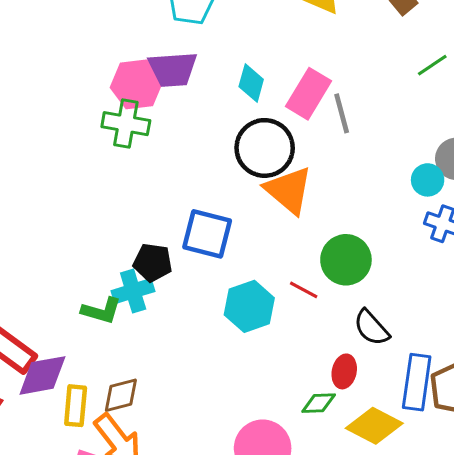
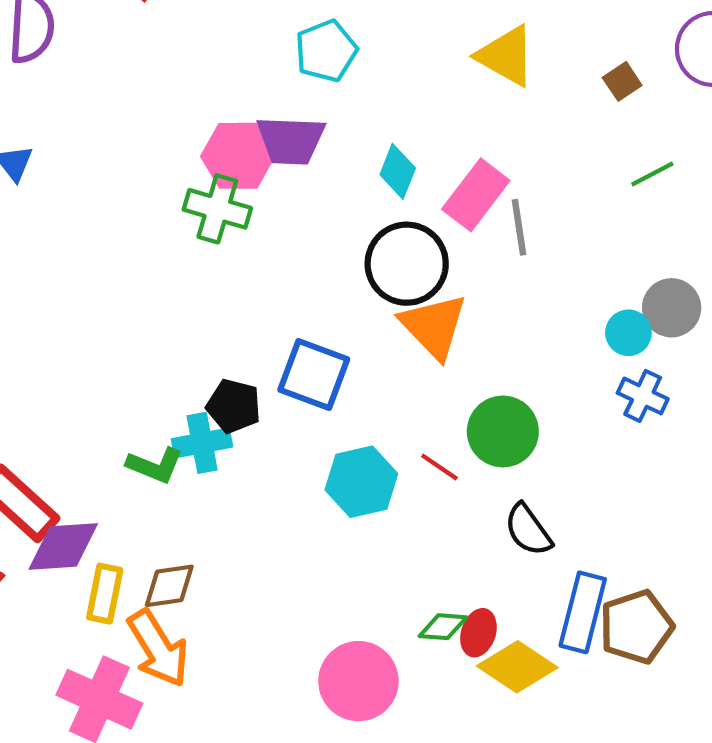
red ellipse: (344, 371) -> (478, 633), moved

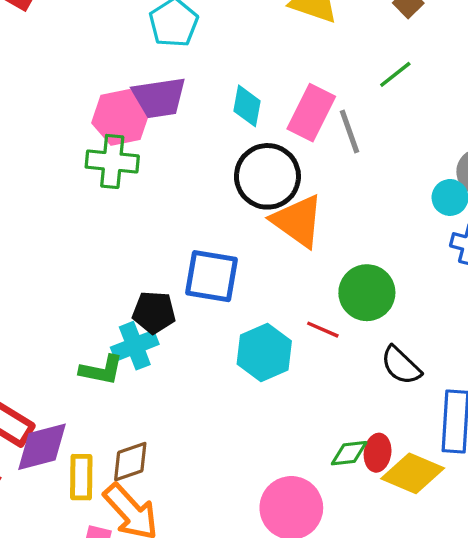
green line: (652, 174) -> (395, 74), moved

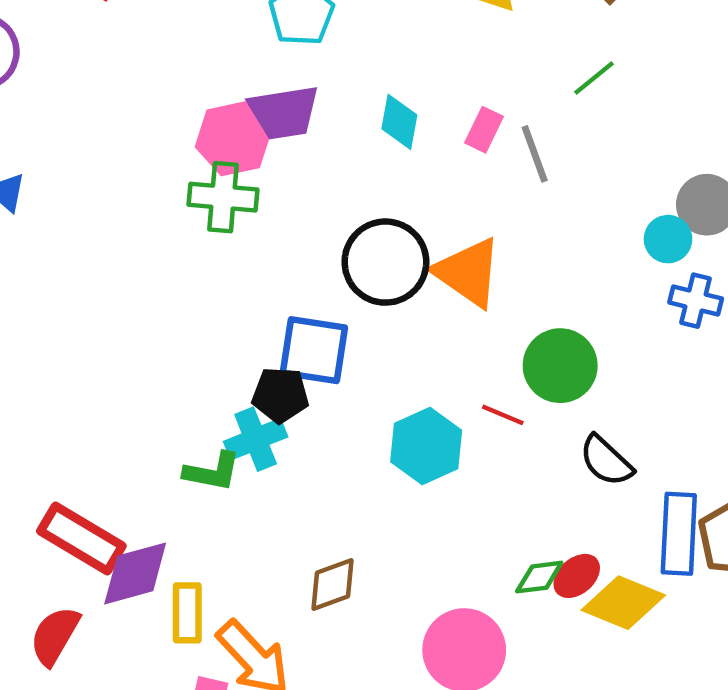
pink rectangle: (311, 113) -> (484, 130), size x0.6
black circle: (267, 176) -> (385, 262), moved
blue square: (211, 276) -> (314, 350), moved
red ellipse: (378, 453) -> (577, 576), turned 42
brown diamond: (130, 462) -> (333, 585), moved

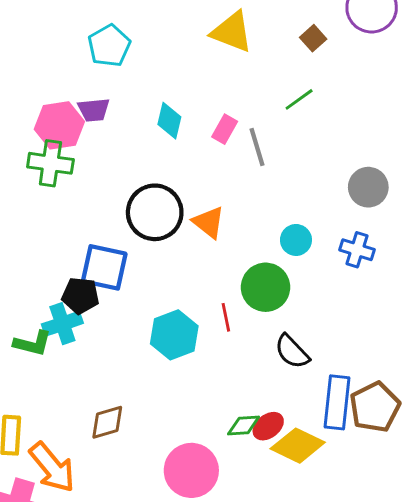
purple trapezoid: (284, 112) -> (94, 110), size x0.7
cyan circle: (668, 239) -> (296, 240), moved
orange triangle: (468, 272) -> (209, 222), size x0.7
red line: (503, 415) -> (226, 317), turned 52

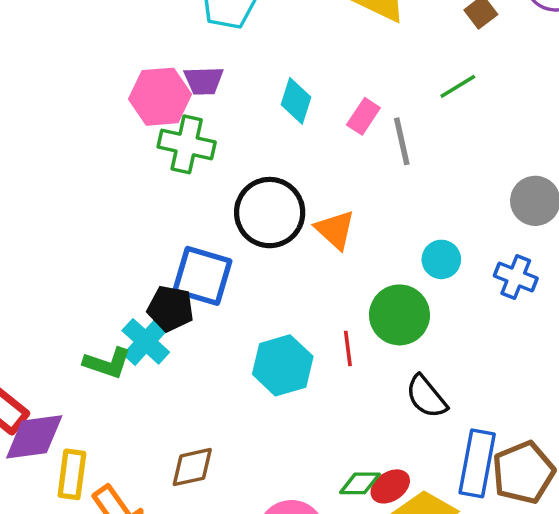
green cross: (50, 163) -> (187, 144), moved
cyan cross: (62, 324) -> (146, 341), turned -33

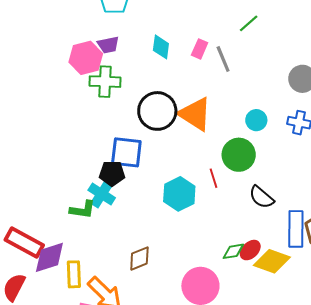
orange triangle: (335, 230) -> (195, 114), size x1.5

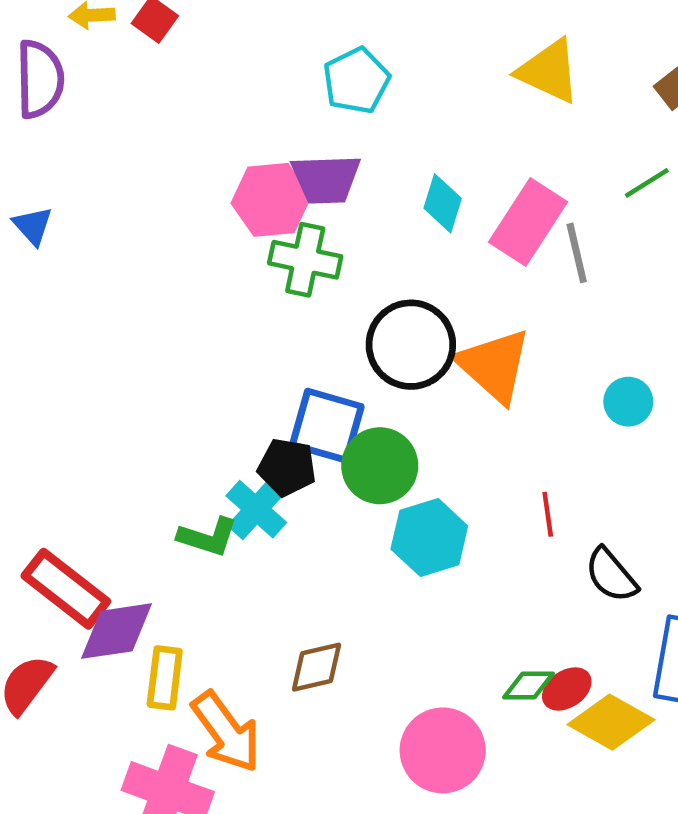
purple trapezoid: (108, 45) -> (326, 179), size x1.4
pink rectangle: (200, 49) -> (528, 222), size x1.8
green circle: (239, 155) -> (380, 466), moved
red line: (214, 178) -> (548, 514), moved

